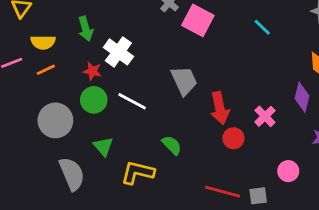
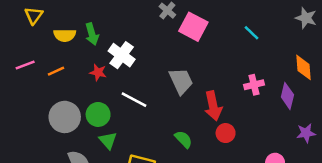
yellow semicircle: (43, 42) -> (65, 35), moved
green circle: (94, 100) -> (98, 114), moved
pink cross: (265, 116) -> (254, 85), moved, turned 30
green semicircle: (172, 145) -> (183, 139), moved

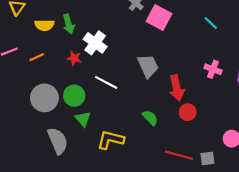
pink cross: (254, 85) -> (213, 69), turned 35

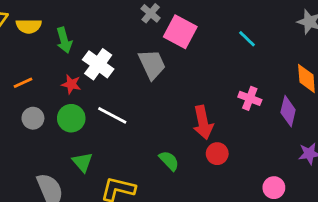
yellow semicircle: (44, 25) -> (29, 26), moved
gray trapezoid: (148, 66) -> (152, 64), moved
green circle: (74, 96) -> (71, 118), moved
gray circle: (44, 98) -> (33, 118), moved, size x0.6

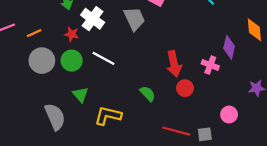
pink cross: (250, 98) -> (210, 65), moved
purple diamond: (288, 111) -> (229, 47), moved
gray circle: (33, 118) -> (42, 61), size x1.5

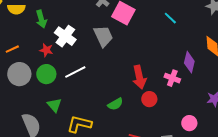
white line: (104, 58) -> (75, 72), turned -55
green semicircle: (148, 94) -> (115, 104), turned 105

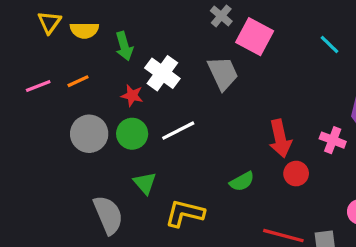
orange line: (12, 49) -> (78, 81), moved

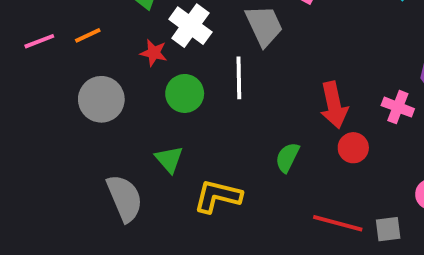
white line: (178, 131) -> (239, 78), moved, turned -64
green circle: (132, 134) -> (185, 93), moved
green semicircle: (242, 181) -> (287, 157), turned 145

